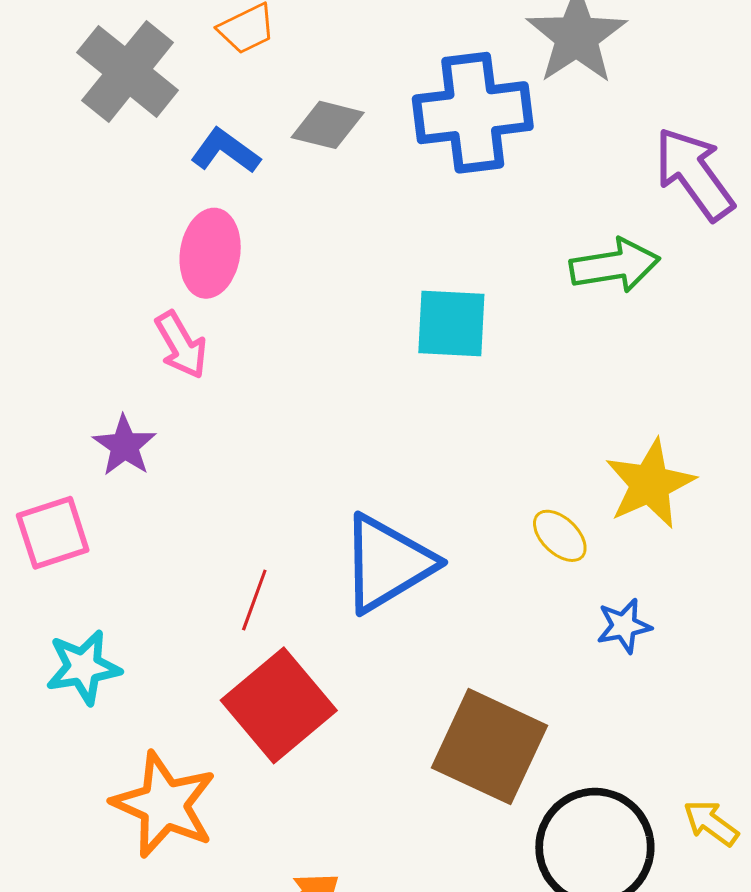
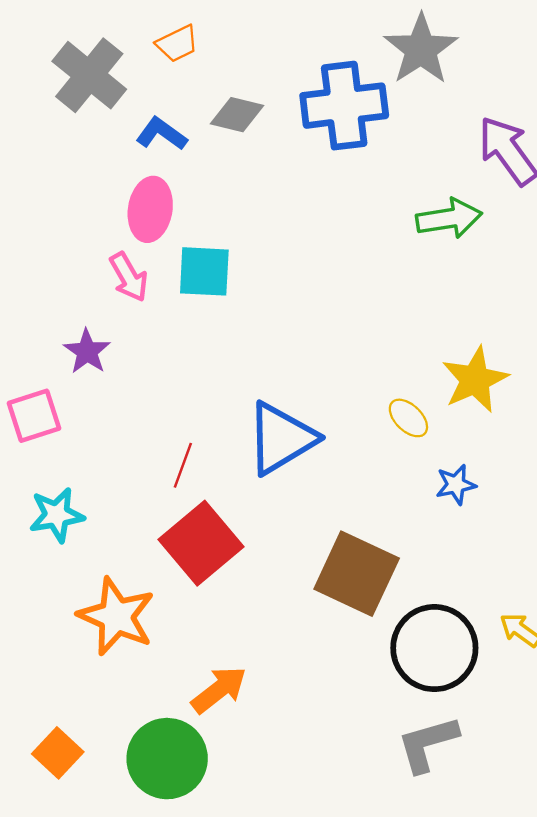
cyan square: (451, 324) -> (204, 271), moved

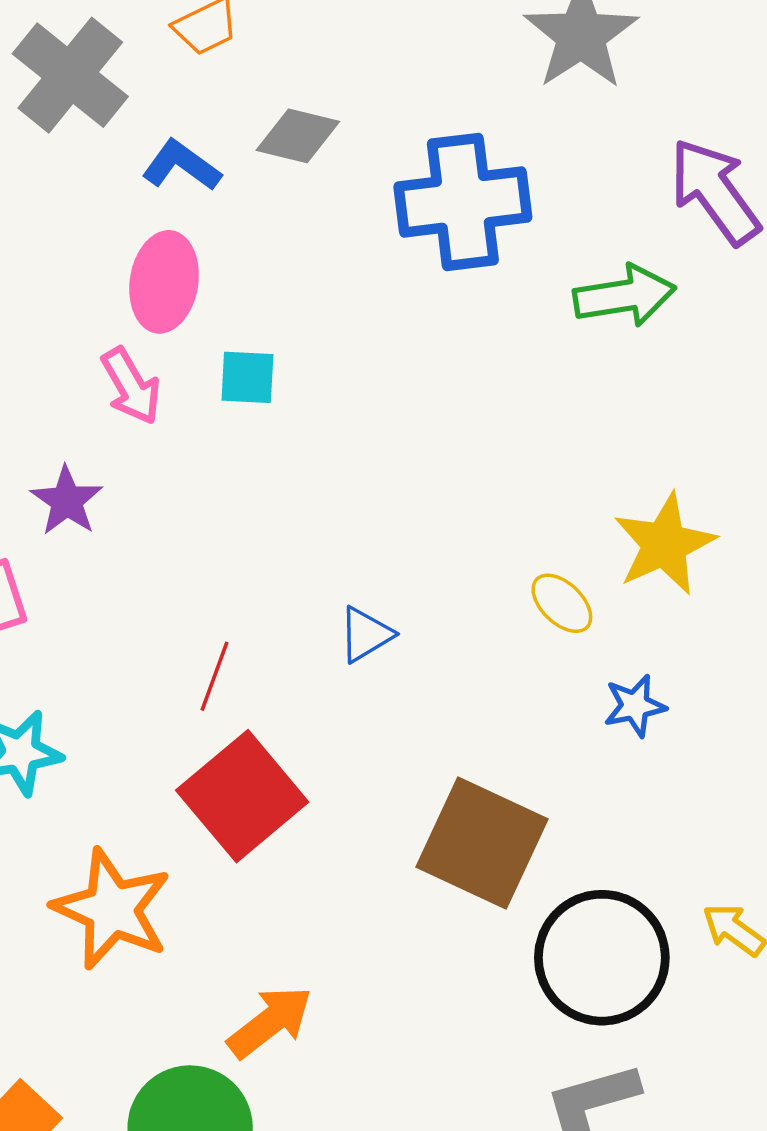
blue cross: (344, 106) -> (463, 202), moved
cyan square: (204, 271) -> (247, 377), size x0.7
blue triangle: (281, 438) -> (366, 635), size x0.5

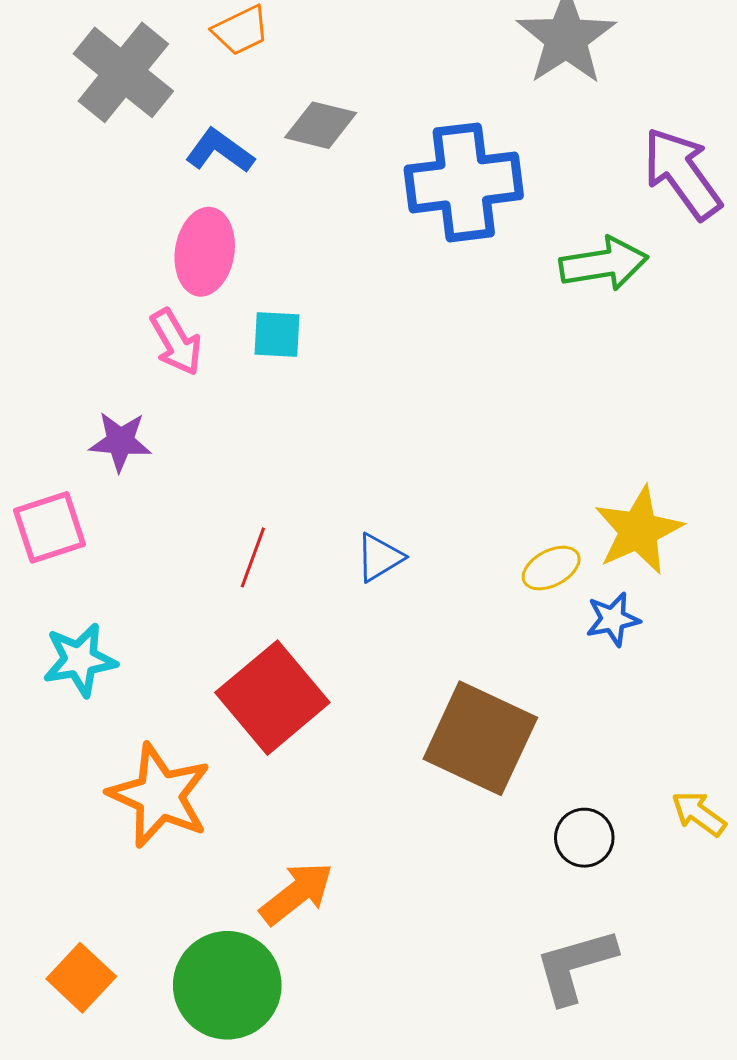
purple star: (67, 501) -> (120, 441), turned -30
yellow star: (664, 544) -> (638, 530), moved
yellow ellipse: (562, 603) -> (551, 568), moved, turned -72
red line: (214, 676) -> (253, 557), moved
black circle: (602, 958) -> (584, 838), size x0.5

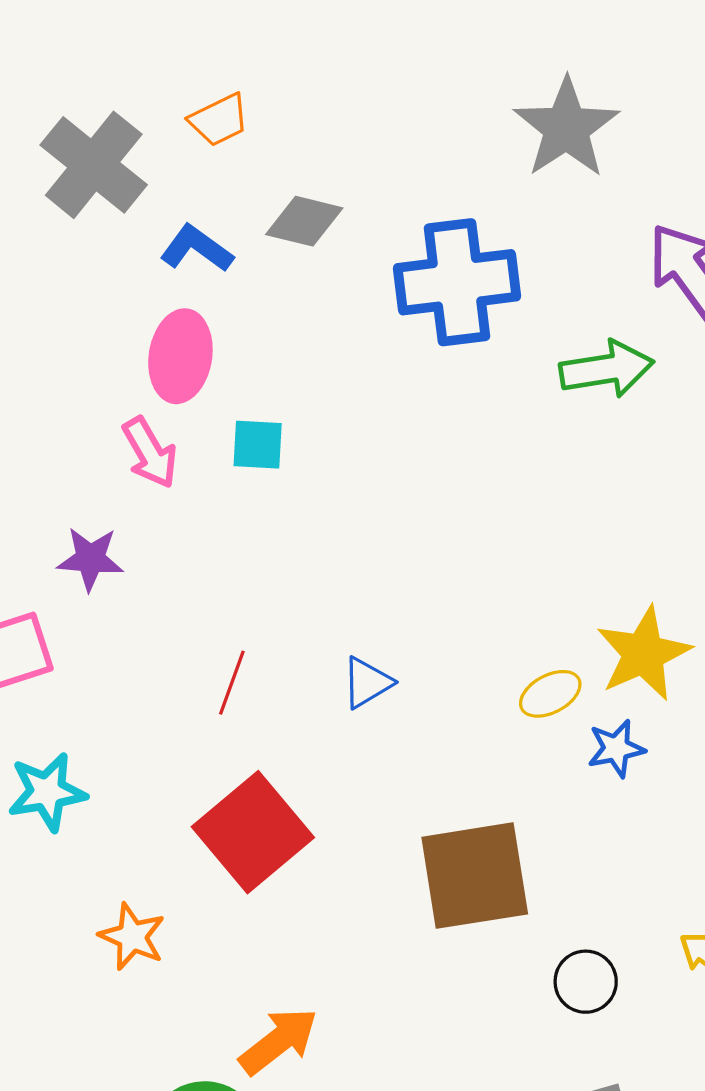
brown square: (480, 738) -> (475, 876), turned -34
orange star: (159, 795) -> (132, 937), size x0.6

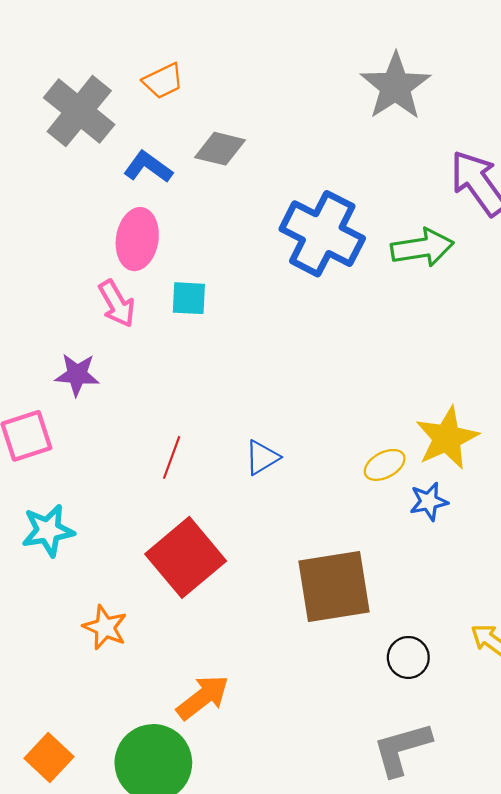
blue cross: (457, 282) -> (322, 234), moved, turned 34

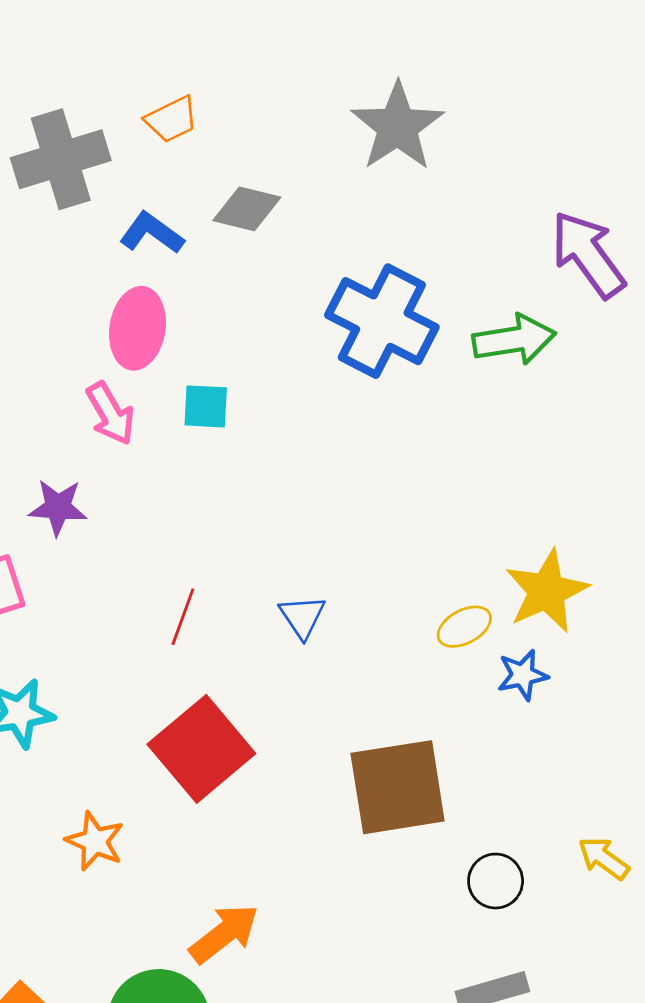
gray star: (395, 86) -> (398, 126), moved
gray cross: (79, 111) -> (61, 159), turned 34
blue triangle: (262, 457) -> (302, 617), turned -33

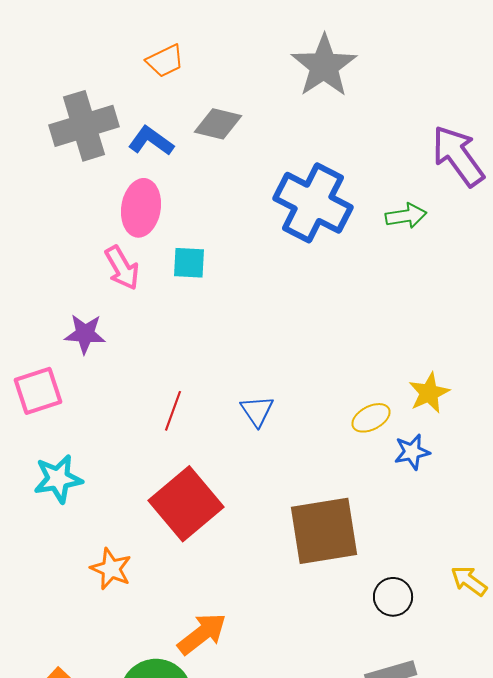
gray cross: (61, 159) -> (84, 126), moved
green arrow: (514, 340) -> (406, 216), size x0.7
yellow star: (547, 591) -> (429, 393), size x0.7

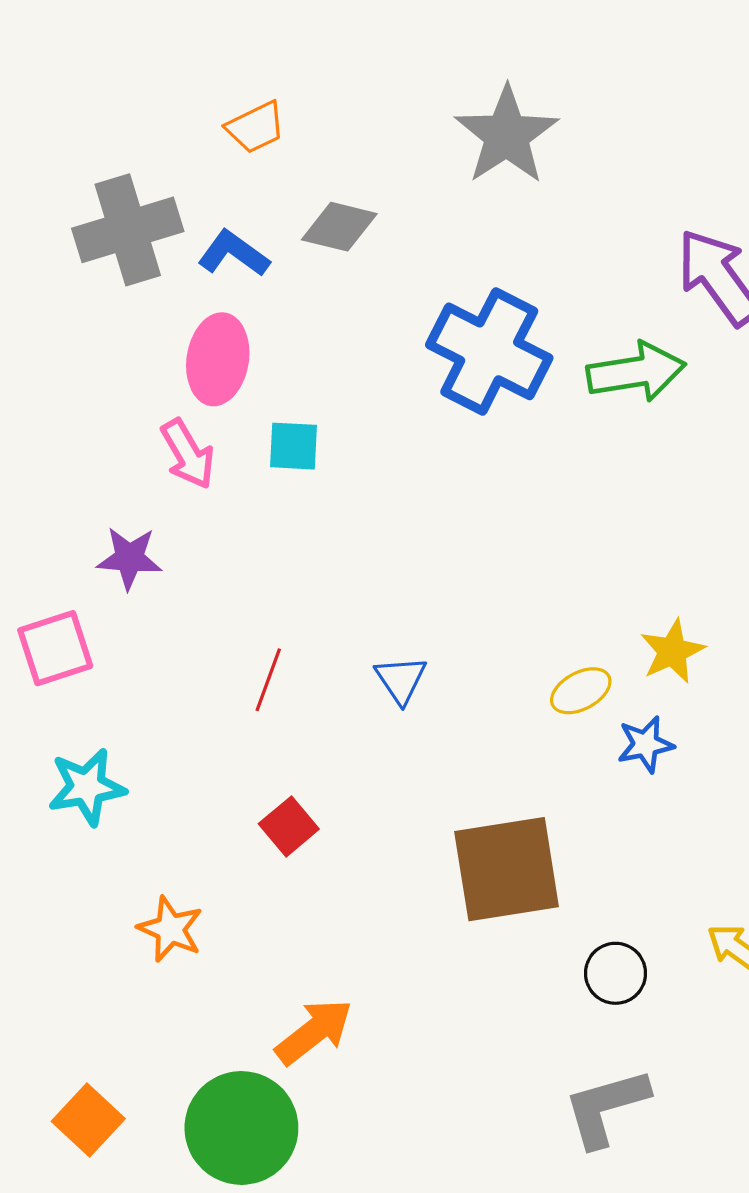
green arrow: (406, 216) -> (636, 372), size x1.5
red square: (186, 504) -> (289, 826), size x0.5

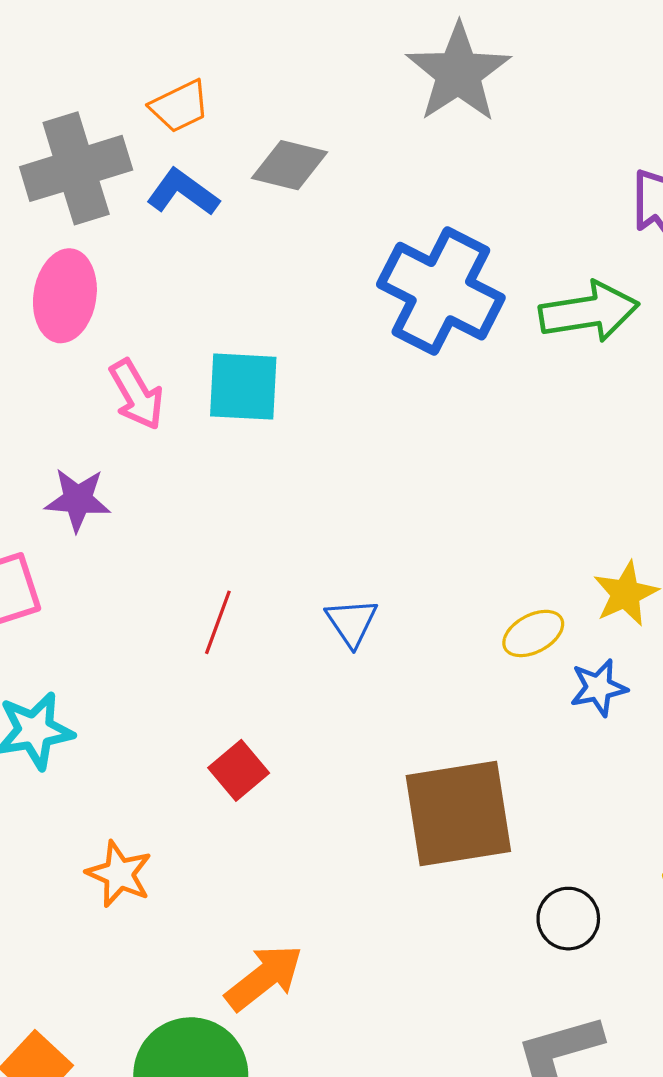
orange trapezoid: (256, 127) -> (180, 106), moved
pink ellipse: (218, 359) -> (65, 296), moved
cyan square: (294, 446) -> (243, 387), size x1.4

